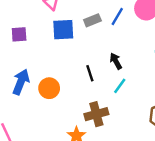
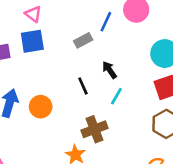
gray rectangle: (92, 20) -> (83, 40), moved
blue square: (63, 30) -> (32, 41), moved

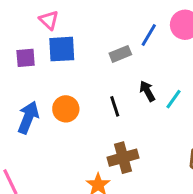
pink triangle: (33, 14) -> (49, 20), moved
cyan line: (116, 96) -> (173, 99), moved
orange circle: (41, 107) -> (66, 109), moved

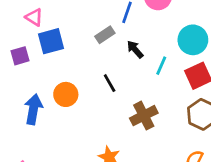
black arrow: (147, 91) -> (135, 49), moved
brown cross: (123, 158) -> (144, 116), moved

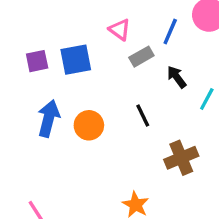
pink triangle: (34, 17) -> (120, 30), moved
purple square: (20, 56) -> (37, 61), moved
blue arrow: (33, 109) -> (49, 118), moved

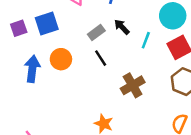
gray rectangle: (141, 57) -> (96, 32), moved
orange circle: (89, 125) -> (61, 59), moved

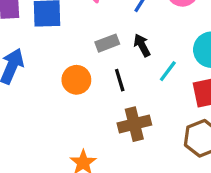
black line: (101, 58) -> (120, 80), moved
orange circle: (61, 59) -> (76, 80), moved

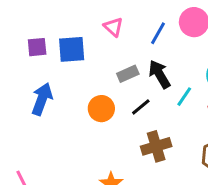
black arrow: (142, 45) -> (160, 74), size x1.4
black line: (120, 80) -> (141, 107), turned 70

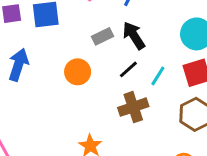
cyan line: (184, 97) -> (158, 76), moved
black line: (141, 107) -> (128, 69), moved

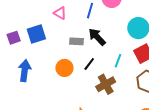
gray rectangle: (102, 36) -> (76, 41), turned 40
black line: (128, 69) -> (89, 64), moved

